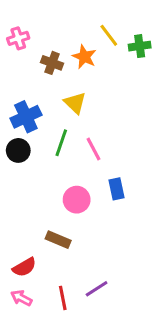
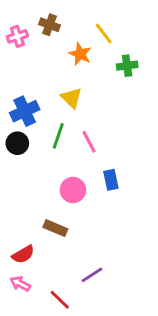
green cross: (140, 46) -> (127, 66), moved
brown cross: (52, 63) -> (50, 25), moved
red line: (63, 298) -> (60, 300), moved, turned -35

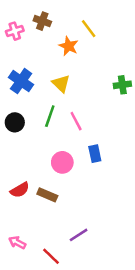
green cross: (127, 66) -> (122, 85), moved
blue cross: (25, 111) -> (21, 81), moved, turned -30
red semicircle: (23, 254) -> (20, 190), moved

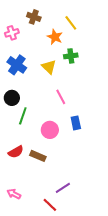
pink cross: (15, 31) -> (12, 33), moved
green cross: (122, 85) -> (71, 56), moved
green line: (50, 116) -> (23, 116), moved
red line: (51, 256) -> (50, 205), moved

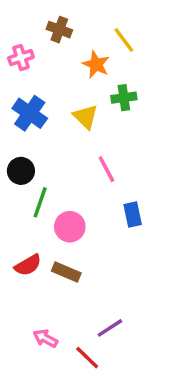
pink circle: (50, 130) -> (70, 227), moved
pink arrow: (14, 194) -> (45, 338), moved

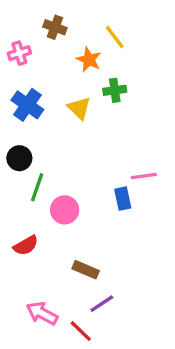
pink line: (106, 169) -> (144, 176), moved, turned -70
brown rectangle: (66, 272) -> (86, 270), moved
pink arrow: (45, 338) -> (42, 313), size x1.4

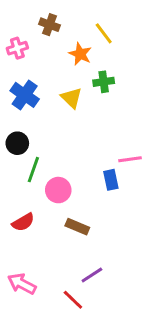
brown rectangle: (86, 270) -> (77, 227), moved
pink arrow: (42, 313) -> (22, 284), moved

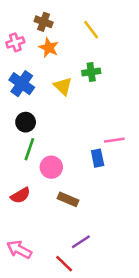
orange star: (80, 54) -> (49, 48), moved
black circle: (17, 143) -> (26, 122), moved

